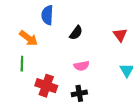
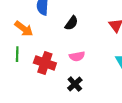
red cross: (46, 86) -> (45, 63), moved
black cross: (79, 93) -> (75, 84), turned -32

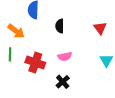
black semicircle: (71, 23) -> (60, 26), turned 144

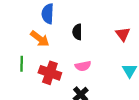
orange arrow: (16, 31) -> (40, 39), moved

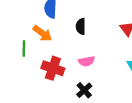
green line: (22, 64) -> (24, 48), moved

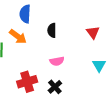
red cross: (53, 68) -> (27, 82), moved, turned -36

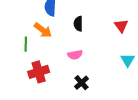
pink semicircle: (57, 61) -> (75, 55), moved
red cross: (27, 82) -> (39, 72), moved

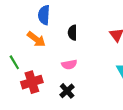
green line: (26, 44) -> (14, 62), moved, turned -32
black cross: (81, 83) -> (67, 91), moved

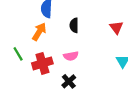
orange arrow: (36, 39) -> (39, 32), turned -96
red cross: (32, 82) -> (42, 63), moved

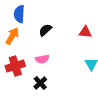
black semicircle: (74, 25) -> (45, 30), turned 48
red triangle: (116, 27) -> (85, 32), turned -48

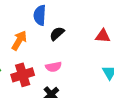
blue semicircle: (19, 14) -> (40, 15), moved

